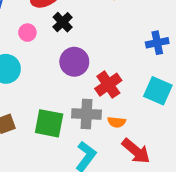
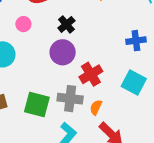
black cross: (63, 22) -> (66, 24), moved
orange semicircle: (117, 122) -> (96, 107), turned 105

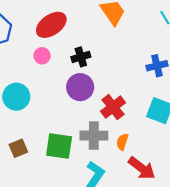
pink circle: (23, 24) -> (42, 56), moved
black cross: (66, 24) -> (81, 57), turned 30

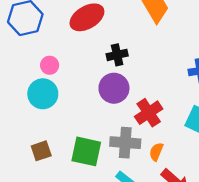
pink circle: (42, 56) -> (50, 65), moved

